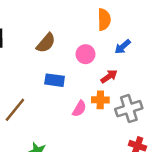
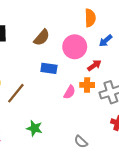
pink circle: (86, 54) -> (75, 47), size x1.5

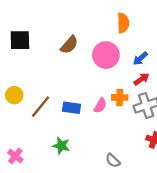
blue arrow: (106, 41) -> (140, 58), moved
red arrow: (94, 65) -> (141, 79), moved
blue rectangle: (49, 68) -> (72, 108), moved

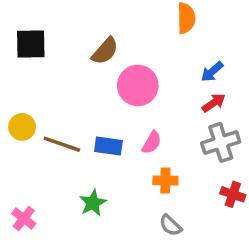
pink circle: (106, 55) -> (138, 85), moved
orange cross: (120, 97) -> (165, 180), moved
brown line: (41, 107) -> (62, 144), turned 70
green star: (61, 146) -> (93, 203), turned 30

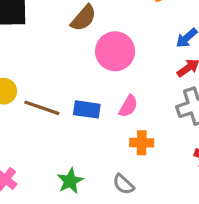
green star: (93, 203) -> (70, 181), moved
gray semicircle: (171, 225) -> (123, 184), moved

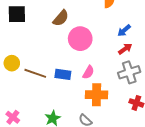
orange cross: (142, 143) -> (97, 95), size x1.5

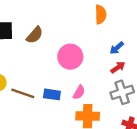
brown semicircle: (61, 18) -> (35, 35), moved

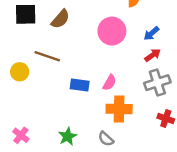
pink circle: (70, 57) -> (112, 31), moved
brown line: (23, 93) -> (47, 56), moved

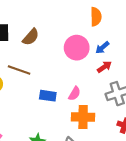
blue arrow: (151, 33) -> (102, 48), moved
red arrow: (153, 55) -> (104, 67), moved

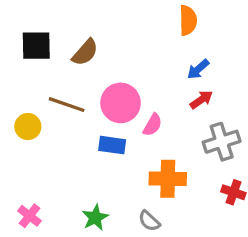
pink circle: (77, 48) -> (121, 103), moved
pink semicircle: (75, 94) -> (153, 125), moved

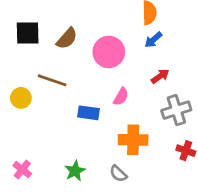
blue arrow: (198, 69) -> (153, 40), moved
pink circle: (121, 103) -> (109, 52), moved

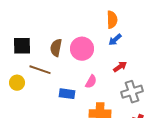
black square: (28, 33) -> (22, 46), moved
brown semicircle: (67, 38) -> (56, 48), moved, turned 150

